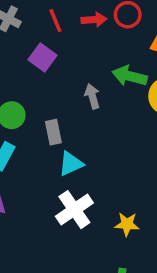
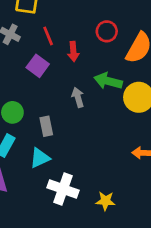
red arrow: (94, 20) -> (73, 52), moved, turned 90
cyan triangle: (71, 164) -> (40, 158), moved
white cross: (74, 210) -> (63, 189), turned -36

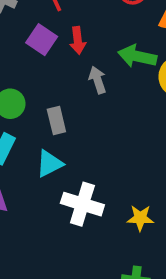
red arrow: (73, 52) -> (78, 40), moved

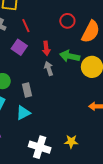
red arrow: (78, 40) -> (46, 48), moved
white cross: (82, 204) -> (40, 147), moved

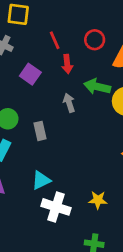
red line: (26, 26) -> (55, 40), moved
red arrow: (46, 48) -> (67, 64), moved
cyan triangle: (23, 113) -> (41, 180), moved

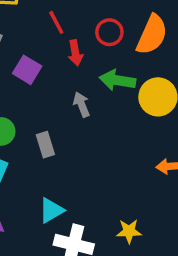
red circle: (95, 40) -> (109, 32), moved

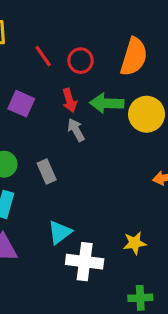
red circle: (109, 32) -> (81, 61), moved
red arrow: (75, 53) -> (70, 100), moved

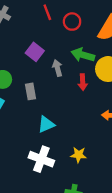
red arrow: (70, 100) -> (83, 82), moved
purple square: (21, 104) -> (35, 52), moved
cyan triangle: (60, 232) -> (46, 124), moved

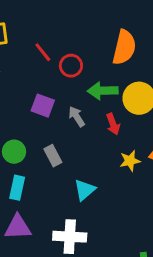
red circle: (72, 22) -> (71, 66), moved
yellow star: (79, 155) -> (130, 161), moved
white cross: (41, 159) -> (70, 237), moved

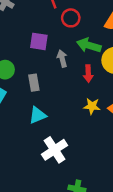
purple square: (43, 106) -> (39, 41), turned -30
cyan triangle: (85, 190) -> (38, 115), moved
white cross: (70, 237) -> (54, 150), moved, turned 35

